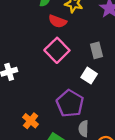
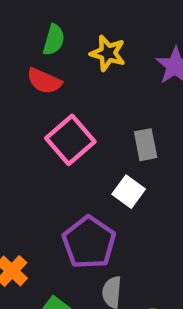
red semicircle: (58, 21) -> (44, 81), moved

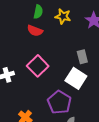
pink square: (70, 140) -> (38, 66), moved
white square: (129, 192) -> (76, 78), size x1.5

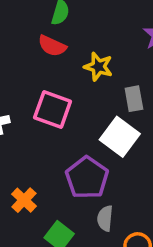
yellow star: (63, 16) -> (98, 67), moved
pink square: (38, 66) -> (53, 109), turned -30

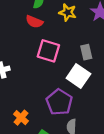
yellow star: (98, 67) -> (68, 12), moved
pink square: (53, 109) -> (48, 51), moved

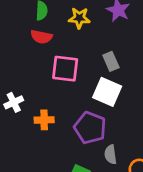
orange cross: (21, 118) -> (44, 120), moved, turned -32

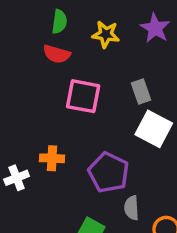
white square: (107, 92) -> (154, 129), moved
white cross: (14, 102) -> (17, 178), moved

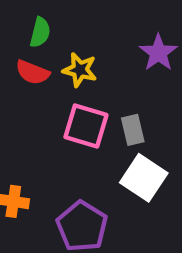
yellow star: (106, 34) -> (80, 70), moved
pink square: (83, 96) -> (86, 126), moved

